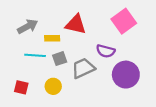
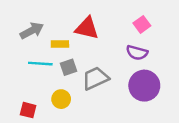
pink square: (124, 21) -> (142, 24), size x0.6
purple semicircle: (106, 51) -> (137, 53), moved
red square: (21, 87) -> (28, 110), moved

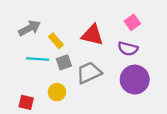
red triangle: (87, 28) -> (92, 35), moved
yellow rectangle: (60, 44) -> (56, 41), turned 49

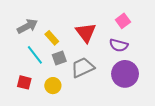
red triangle: (92, 35) -> (86, 33), turned 40
cyan line: (38, 59) -> (35, 55), turned 48
red square: (26, 102) -> (24, 82), moved

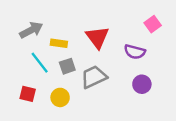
pink square: (123, 21) -> (153, 24), moved
yellow rectangle: (52, 38) -> (59, 43), turned -40
purple circle: (125, 74) -> (142, 84), size x0.6

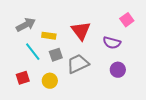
red square: (28, 94) -> (23, 78), turned -32

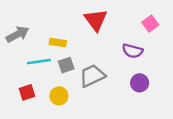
gray arrow: (26, 25) -> (18, 34), moved
red triangle: (81, 31) -> (96, 20), moved
cyan line: (33, 52) -> (39, 62), turned -60

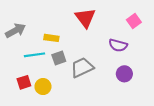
yellow circle: (59, 96) -> (43, 87), moved

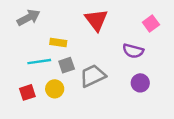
gray arrow: (15, 30) -> (29, 18), moved
yellow circle: (43, 87) -> (55, 89), moved

